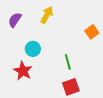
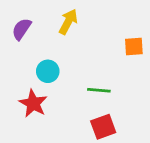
orange square: (92, 32) -> (134, 46), turned 32
green line: (68, 62) -> (99, 90), turned -70

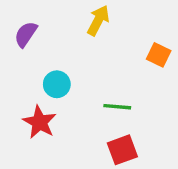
yellow arrow: (68, 22) -> (98, 20), moved
orange square: (134, 46) -> (159, 55), turned 30

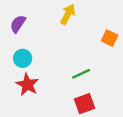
cyan circle: (57, 84) -> (23, 58), moved
green line: (117, 107) -> (81, 74), turned -30

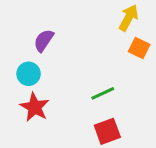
yellow arrow: (68, 14) -> (128, 18), moved
purple semicircle: (18, 24) -> (44, 40), moved

